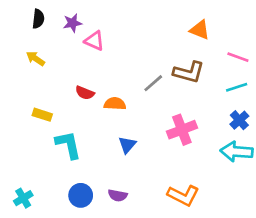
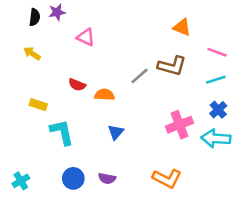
purple star: (72, 23) -> (57, 12), moved
pink cross: (182, 130) -> (179, 125), moved

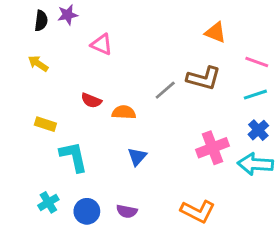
cyan cross: (21, 181) -> (48, 202), moved

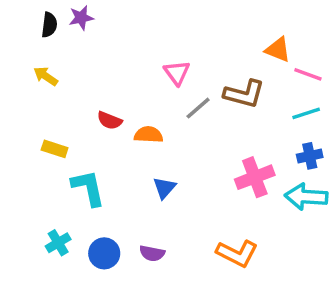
orange triangle: (215, 32) -> (278, 50), moved
pink triangle: (102, 44) -> (177, 73), moved, turned 30
blue cross: (258, 130) -> (310, 156), turned 30

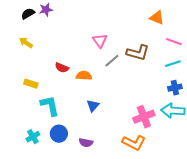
black semicircle: (49, 25) -> (28, 14), turned -128
orange triangle: (278, 50) -> (157, 18), moved
pink cross: (255, 177) -> (144, 117), moved
blue circle: (104, 253) -> (59, 134), moved

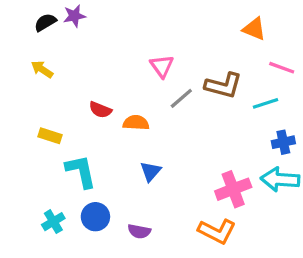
cyan line: (173, 64) -> (266, 103), moved

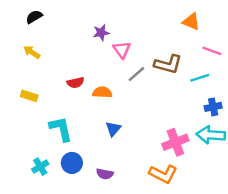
purple star: (74, 16) -> (101, 33), moved
red semicircle: (100, 110) -> (76, 83), turned -35
yellow rectangle: (50, 136) -> (29, 96), moved

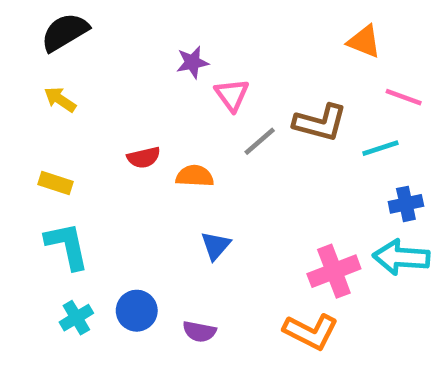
black semicircle: (34, 17) -> (65, 32), size x1.5
cyan L-shape: (61, 129) -> (67, 246), moved

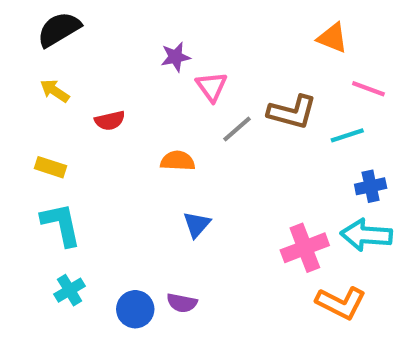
red semicircle: (144, 157) -> (110, 121), moved
blue circle: (137, 311) -> (135, 309), moved
orange L-shape: (311, 332) -> (341, 303), moved

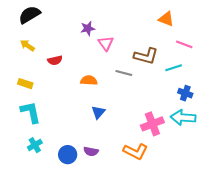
gray line: (237, 129) -> (124, 73), moved, turned 56
blue cross: (371, 186) -> (185, 93), turned 32
orange L-shape: (341, 303) -> (135, 151), moved

